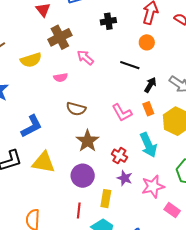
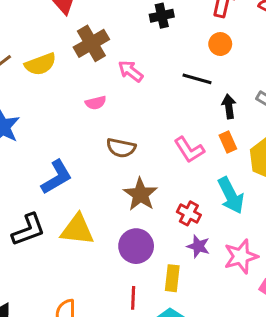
yellow semicircle: (31, 60) -> (40, 64), moved
black arrow: (150, 85) -> (229, 106), turned -35

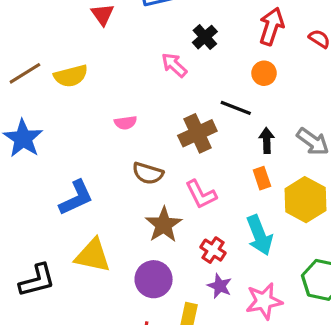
black cross: (162, 16) -> (205, 37), turned -35
brown cross: (91, 43) -> (197, 133), moved
pink arrow: (131, 71) -> (174, 65), moved
pink L-shape: (189, 150) -> (201, 194), moved
black L-shape: (28, 230) -> (37, 280), moved

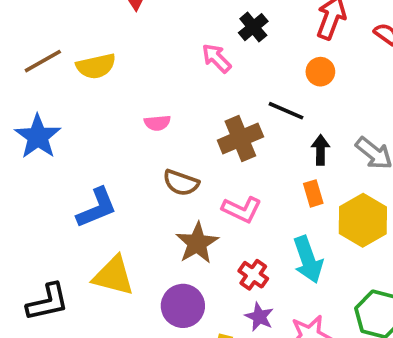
pink L-shape: (201, 194) -> (242, 209), turned -40

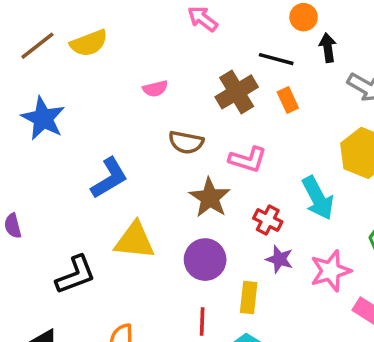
black arrow: (320, 150) -> (328, 48), moved
orange rectangle: (313, 193) -> (288, 100), moved

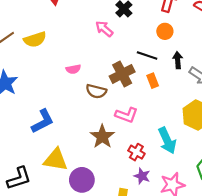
black arrow: (328, 48) -> (178, 60), moved
brown semicircle: (186, 142) -> (96, 91), moved
purple circle: (205, 260) -> (82, 180), moved

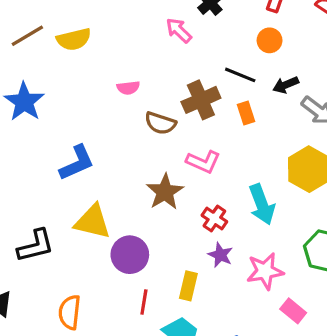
black arrow: (178, 60) -> (286, 85), turned -112

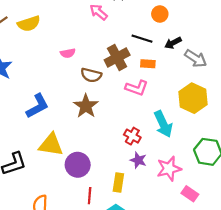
orange rectangle: (246, 113) -> (148, 64), turned -64
pink L-shape: (203, 162) -> (137, 88), moved
brown star: (165, 192) -> (86, 106), moved

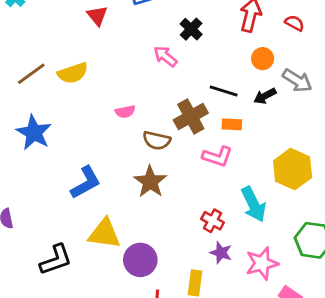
orange circle: (160, 14) -> (263, 59), moved
gray arrow: (196, 58) -> (297, 80), moved

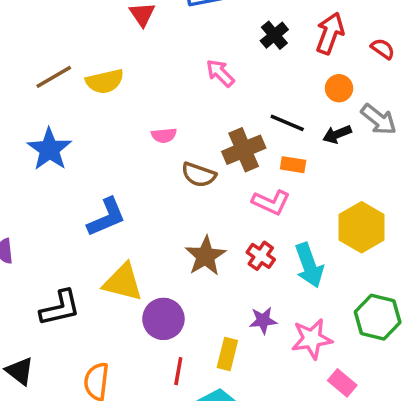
black cross: (191, 29) -> (274, 35), moved
brown star: (150, 182) -> (205, 256), moved
red cross: (213, 221) -> (261, 256), moved
purple star: (221, 253) -> (263, 320), turned -30

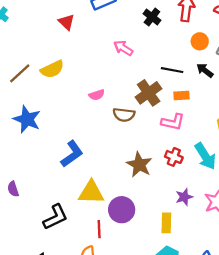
black arrow: (337, 134) -> (205, 70), turned 72
red line: (178, 371) -> (99, 229), moved

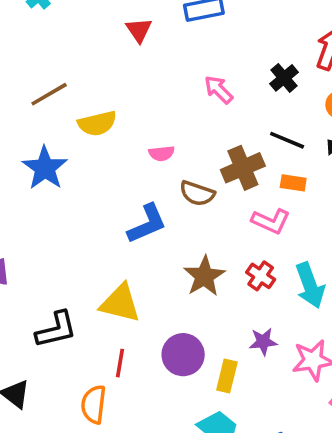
black cross: (152, 17) -> (284, 78), moved
yellow semicircle: (52, 69) -> (97, 123), moved
blue L-shape: (72, 154) -> (147, 224), moved
purple circle: (122, 210) -> (183, 355), moved

